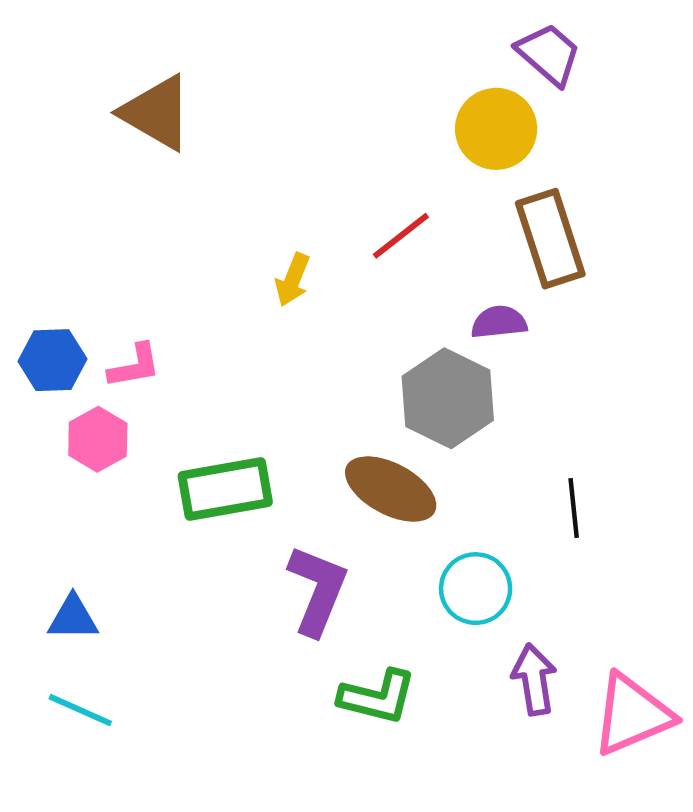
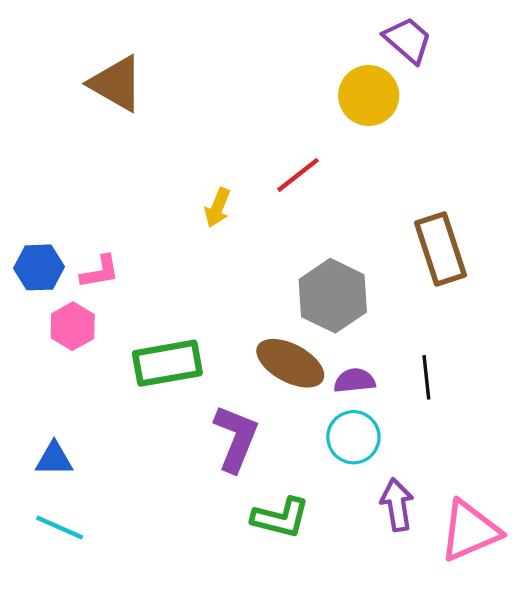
brown rectangle: (550, 239) -> (440, 249), moved
purple semicircle: (499, 322) -> (355, 381), moved

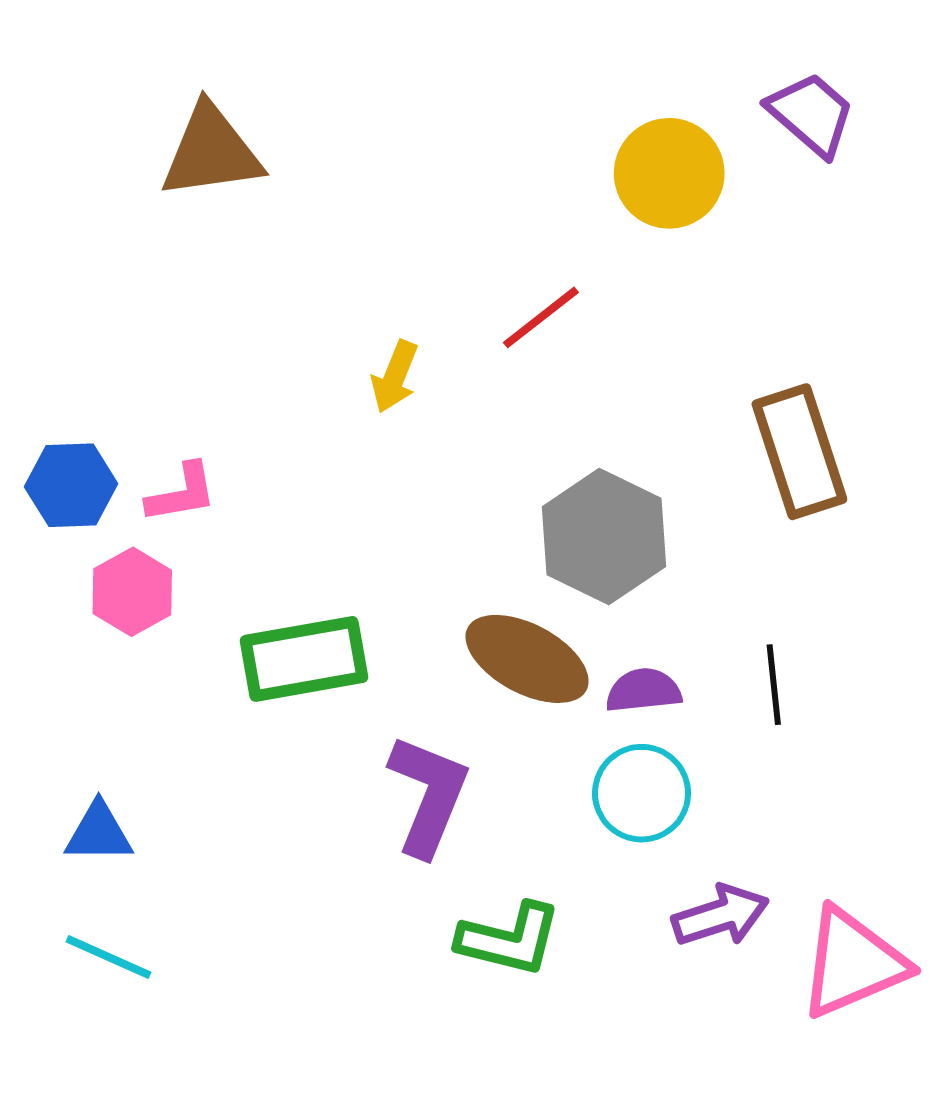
purple trapezoid: (408, 40) -> (811, 114), moved
brown triangle: (116, 84) -> (211, 152), turned -38
purple arrow: (397, 505) -> (720, 916), turned 81

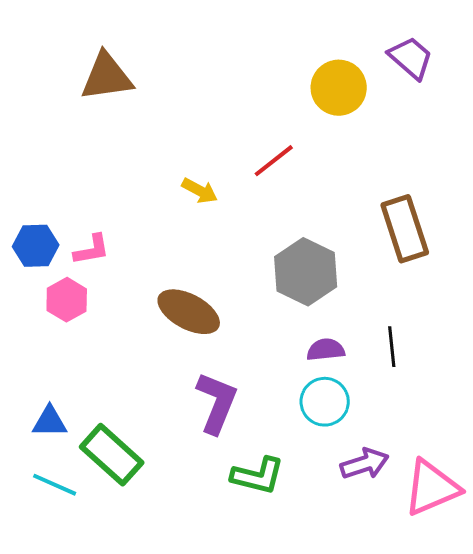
yellow arrow: (395, 377) -> (200, 191), turned -84
green rectangle: (304, 659) -> (112, 455), moved, turned 52
brown ellipse: (527, 659) -> (189, 312), moved

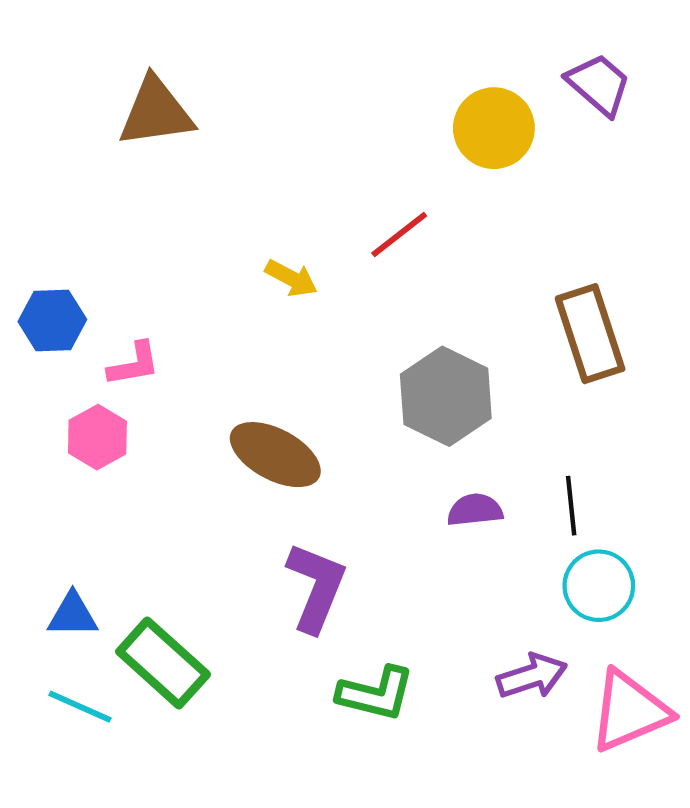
blue hexagon: (36, 246) -> (52, 320), moved
cyan circle: (325, 402) -> (599, 586), moved

